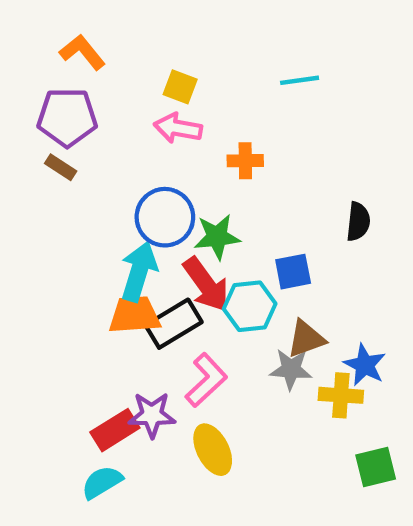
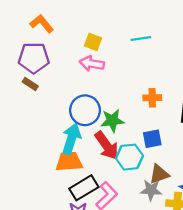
cyan line: (300, 80) -> (141, 38), moved
orange cross: (245, 161) -> (152, 98), moved
black rectangle: (174, 324) -> (84, 188), moved

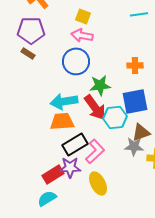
cyan line: (141, 38) -> (139, 14), moved
blue circle: (85, 110) -> (76, 61), moved
cyan arrow: (71, 139) -> (64, 101), turned -116
blue square: (152, 139) -> (135, 101), size x1.5

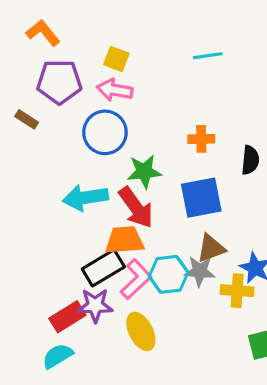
purple pentagon: (31, 30) -> (59, 82), moved
cyan hexagon: (115, 117) -> (169, 274), moved
orange trapezoid: (62, 121) -> (125, 240), moved

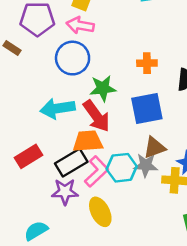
red rectangle: (67, 317) -> (28, 156), moved

